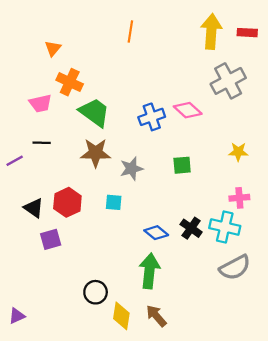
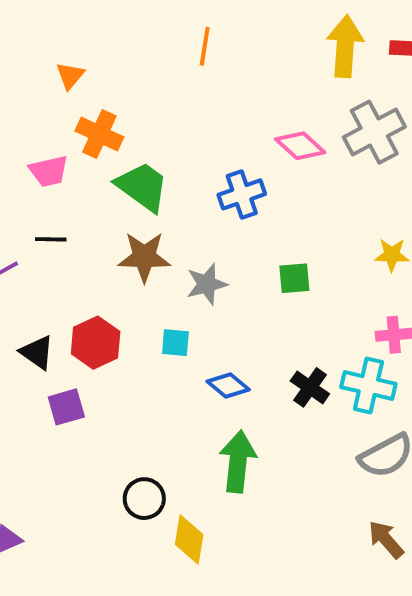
pink diamond: (188, 110) -> (300, 146), moved
blue diamond: (156, 233) -> (228, 385), moved
brown arrow: (156, 316) -> (386, 539), moved

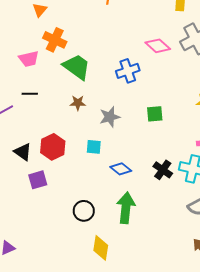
brown star: (144, 257) -> (78, 103), size x0.6
black circle: (144, 499) -> (84, 211), moved

